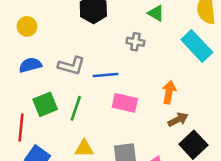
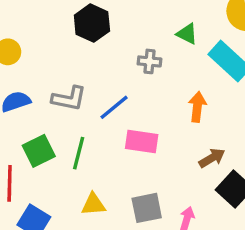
green triangle: (156, 13) -> (187, 34), moved
blue line: (106, 75) -> (114, 107), turned -30
orange arrow: (169, 92) -> (197, 107), moved

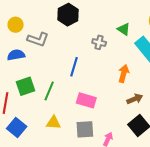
gray L-shape: (69, 99) -> (38, 39), moved
blue line: (114, 107) -> (74, 67), turned -42
pink rectangle: (142, 142) -> (86, 100), moved
brown arrow: (212, 158) -> (135, 99), moved

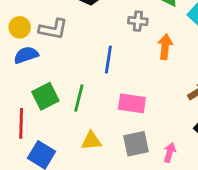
yellow circle: (16, 25) -> (20, 27), moved
orange arrow: (124, 73) -> (165, 47), moved

